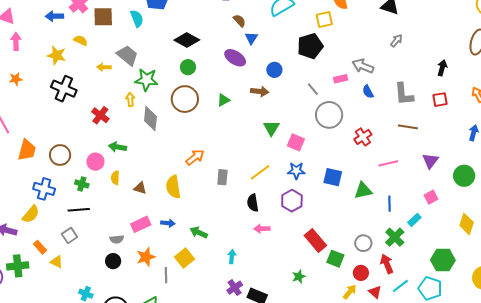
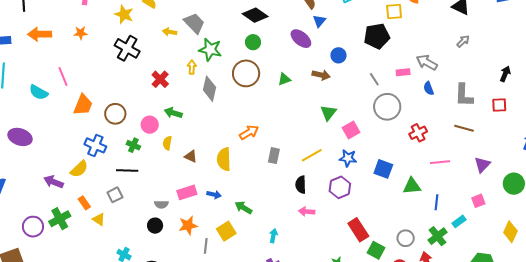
pink square: (296, 142) -> (351, 130), turned 30
green cross: (18, 266) -> (60, 219), turned -30

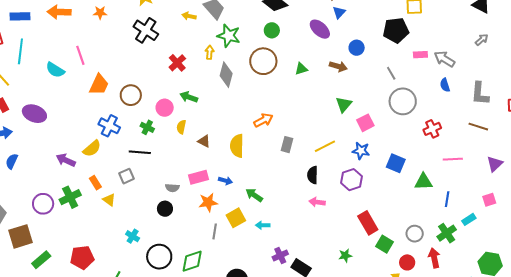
pink rectangle: (403, 72) -> (420, 55), moved
orange star: (188, 225) -> (208, 202), moved
cyan arrow: (273, 236) -> (263, 225), moved, turned -104

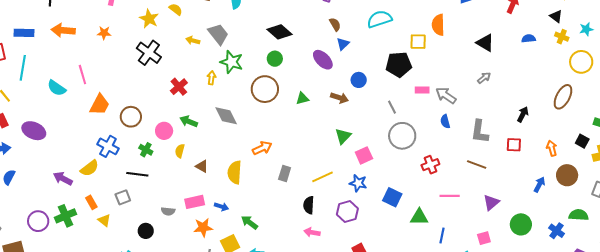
gray diamond: (226, 75) -> (226, 116), moved, turned -45
black circle: (165, 209) -> (146, 231), moved

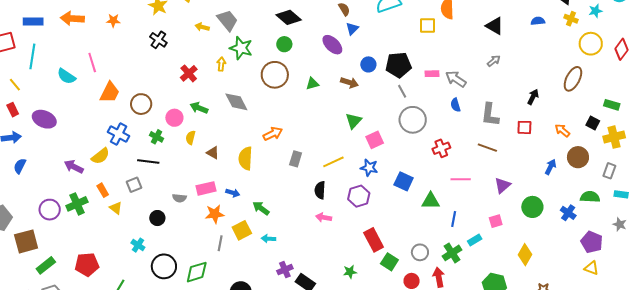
black cross: (149, 53) -> (158, 40), size x0.7
black pentagon: (399, 64) -> (398, 65), moved
orange arrow: (552, 148) -> (562, 130), turned -35

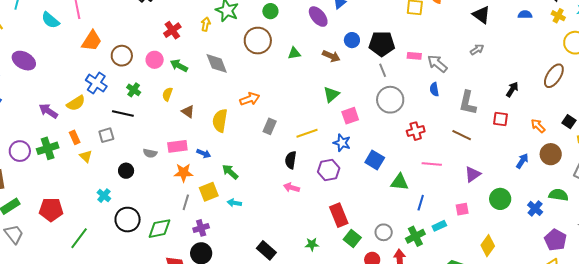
pink circle: (174, 118) -> (155, 60), moved
purple cross: (285, 270) -> (201, 228), moved

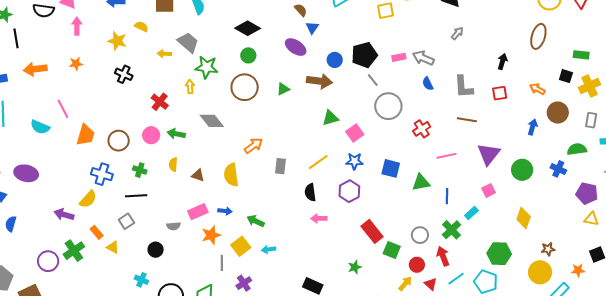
brown arrow: (331, 56) -> (319, 81), size x1.4
green triangle: (331, 95) -> (330, 118), turned 42
purple triangle: (473, 174) -> (489, 154), size x1.4

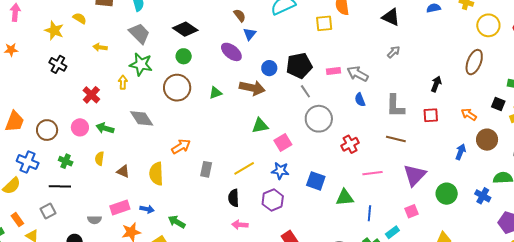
gray trapezoid: (188, 42) -> (139, 33), moved

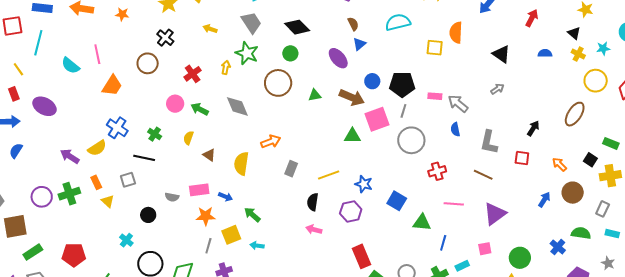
gray line: (305, 91) -> (403, 111), turned 40
brown circle: (47, 130) -> (148, 63), moved
pink square: (283, 143) -> (377, 119), moved, size x1.4
green circle: (447, 194) -> (520, 258), moved

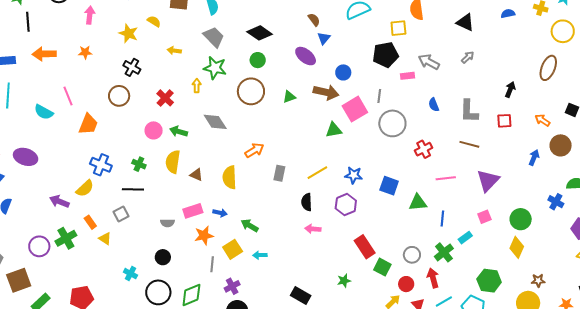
black pentagon: (402, 84) -> (386, 55), moved
gray arrow: (458, 103) -> (429, 62), moved
yellow semicircle: (188, 138) -> (173, 162), size x1.6
black circle: (148, 215) -> (163, 257), moved

